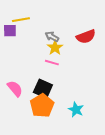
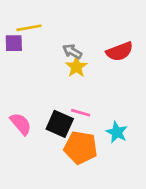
pink line: (52, 63) -> (81, 113), moved
orange pentagon: (42, 106) -> (81, 148), moved, turned -30
cyan star: (76, 110) -> (117, 132), moved

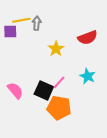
gray arrow: (72, 51) -> (37, 23), moved, turned 64
pink line: (81, 113) -> (59, 82), turned -64
cyan star: (117, 132) -> (88, 76), moved

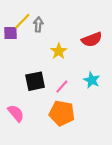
yellow line: (21, 20) -> (22, 21), turned -36
pink semicircle: (15, 90) -> (16, 113), moved
black square: (44, 90) -> (35, 81), moved, turned -36

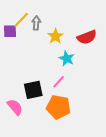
yellow star: (59, 51) -> (55, 36), moved
cyan star: (92, 80) -> (67, 58), moved
black square: (35, 81) -> (33, 90), moved

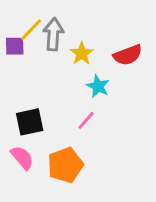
gray arrow: (36, 23) -> (53, 34), size x1.5
black square: (33, 90) -> (30, 122), moved
orange pentagon: (59, 107) -> (65, 165), moved, turned -30

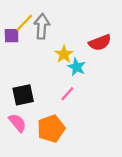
yellow star: (82, 54) -> (64, 54), moved

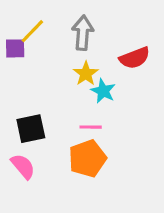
gray arrow: (42, 26) -> (83, 33), moved
pink line: (67, 94) -> (91, 127), turned 49
orange pentagon: (51, 129) -> (87, 159), moved

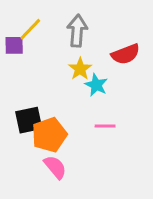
pink line: (91, 127) -> (105, 126), moved
orange pentagon: (87, 159) -> (49, 135), moved
pink semicircle: (23, 166) -> (55, 167), moved

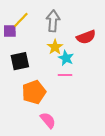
black square: (29, 120) -> (20, 61), moved
pink line: (105, 126) -> (65, 75), moved
pink semicircle: (55, 167) -> (48, 120), moved

